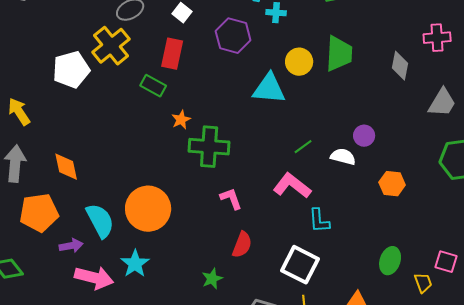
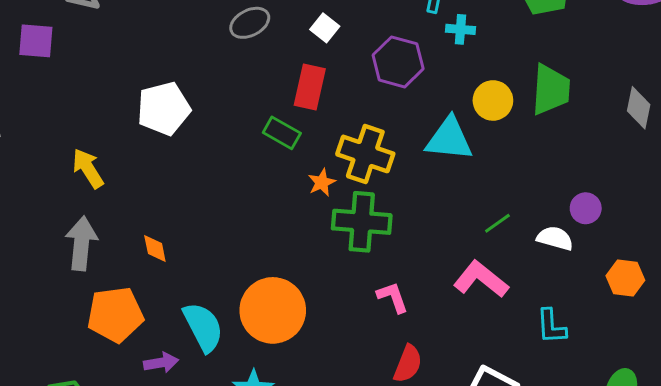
yellow cross: (111, 46) -> (365, 154), moved, turned -33
orange diamond: (66, 167) -> (155, 249), size x0.7
cyan L-shape: (319, 221) -> (551, 326), moved

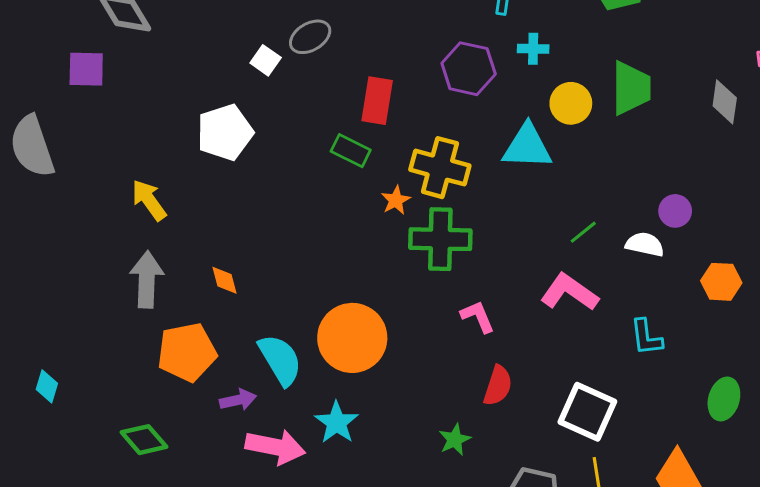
white square: (325, 28) -> (266, 60), moved
cyan cross: (460, 29) -> (533, 49), moved

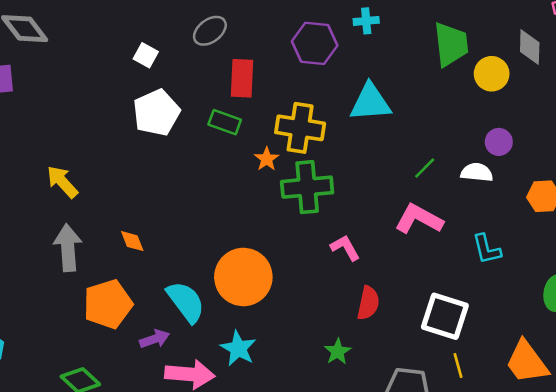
gray ellipse: (310, 37) -> (210, 31), moved
yellow circle: (571, 103) -> (492, 74), moved
white pentagon: (225, 132) -> (156, 113), moved

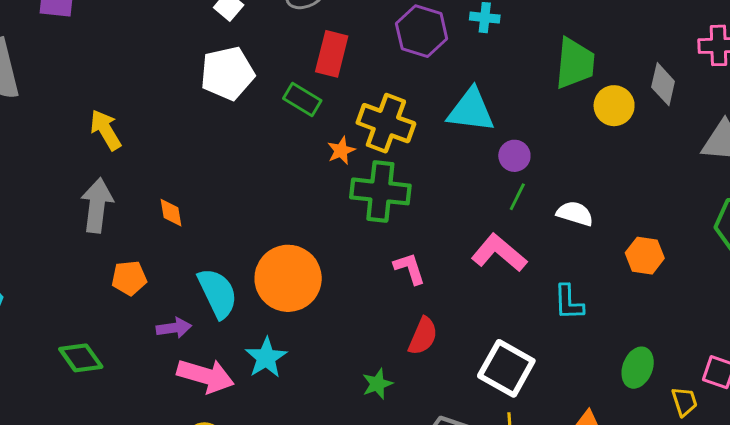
purple circle: (499, 142) -> (514, 156), moved
green line: (425, 168) -> (517, 197), turned -30
orange pentagon: (108, 304) -> (129, 278), size x0.6

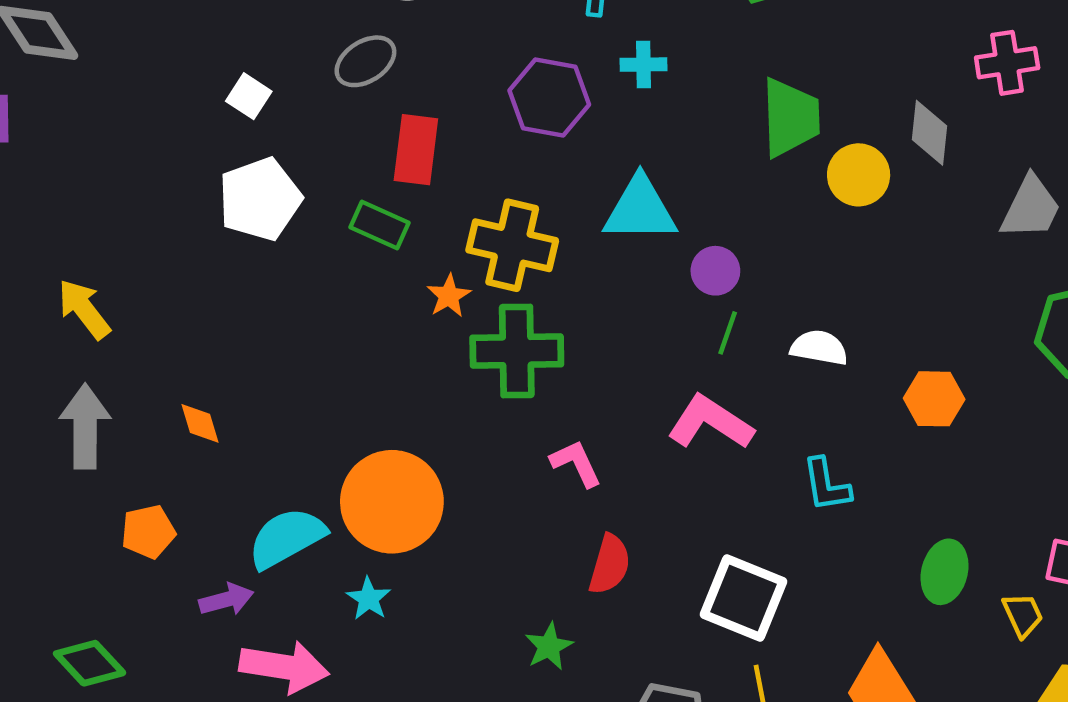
cyan semicircle: (218, 293) -> (287, 538), turned -86
cyan star: (266, 358) -> (369, 599), moved, size x0.7

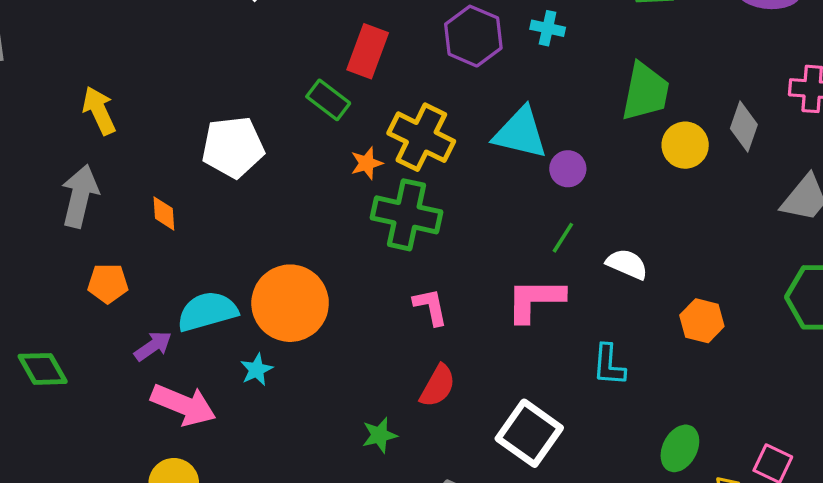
white pentagon: (260, 199) -> (233, 147), moved
purple circle: (715, 271) -> (568, 169), moved
pink L-shape: (710, 422) -> (535, 300), turned -46
purple arrow: (226, 600) -> (153, 346), turned -33

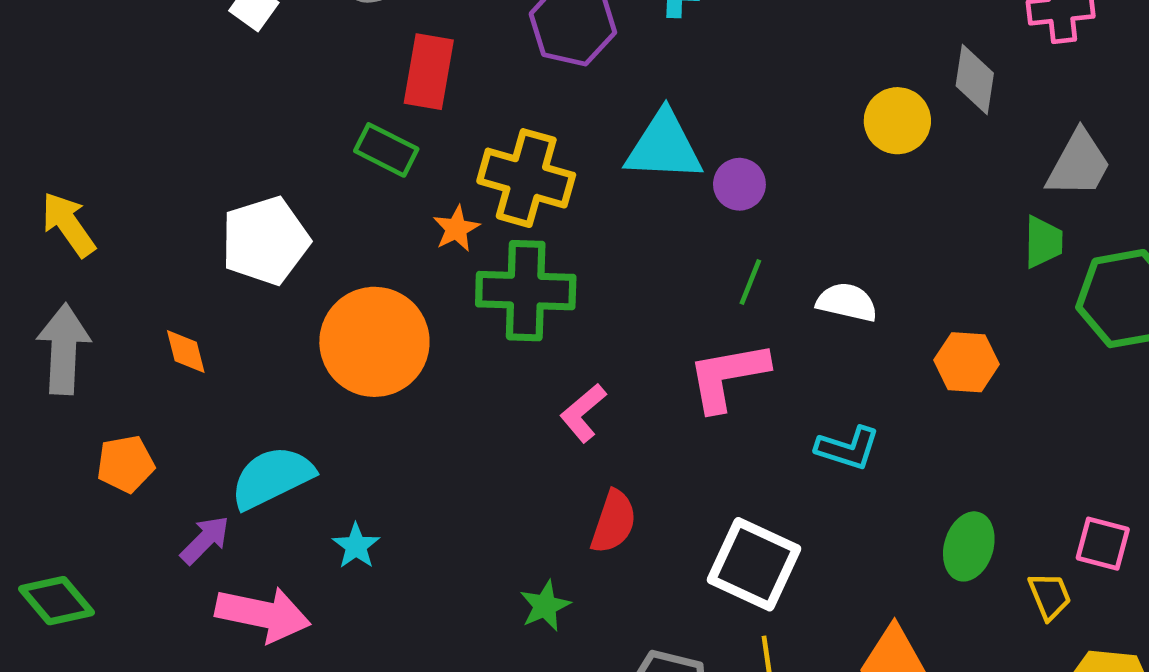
green trapezoid: (645, 92) -> (1043, 242), moved, size x0.6
orange circle: (290, 303) -> (374, 342), moved
pink L-shape: (431, 307) -> (583, 413), turned -108
cyan L-shape: (609, 365) -> (848, 448), turned -66

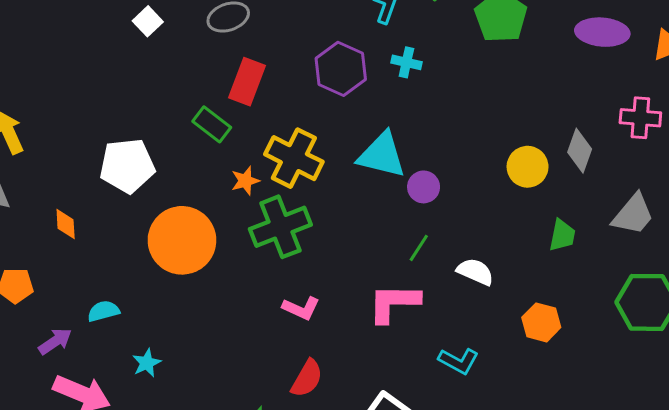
green trapezoid: (1043, 242) -> (562, 235), moved
green cross: (526, 291) -> (280, 227), turned -34
pink L-shape: (583, 413) -> (301, 308), turned -126
cyan semicircle: (272, 477) -> (103, 311), size x0.6

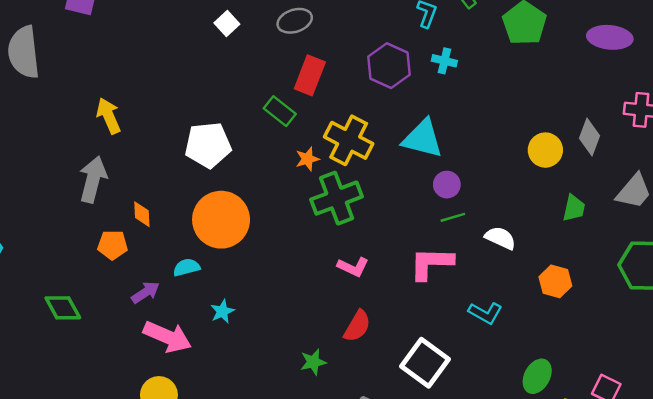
purple circle: (424, 187) -> (447, 185), moved
orange diamond: (66, 224) -> (142, 214), moved
orange circle: (182, 240) -> (221, 220), moved
green line: (419, 248) -> (453, 217), turned 40

